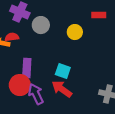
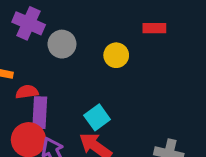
red semicircle: (12, 37) -> (27, 92), moved
cyan square: (63, 71) -> (97, 117), turned 35

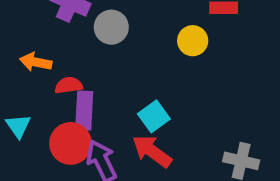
yellow circle: (116, 55) -> (193, 41), moved

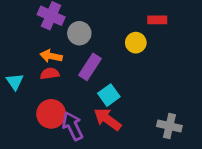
orange arrow: (36, 62) -> (51, 56), moved
purple rectangle: (84, 110) -> (90, 67), moved, turned 30
cyan triangle: (18, 126) -> (15, 82), moved

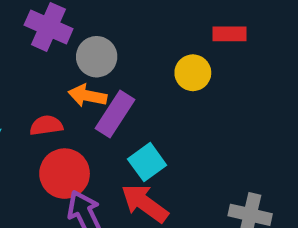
orange arrow: (51, 56) -> (87, 96), moved
red circle: (51, 114) -> (65, 174), moved

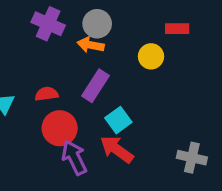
gray circle: (97, 57) -> (97, 24), moved
orange arrow: (87, 96) -> (91, 45), moved

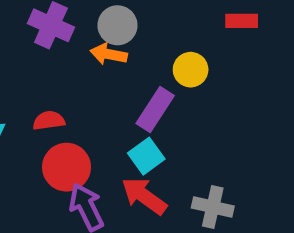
red rectangle: (177, 29) -> (242, 21), moved
purple rectangle: (96, 86) -> (155, 110), moved
gray cross: (192, 158) -> (213, 207), moved

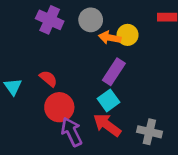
orange arrow: (109, 54) -> (110, 38), moved
yellow circle: (191, 70) -> (128, 35), moved
red semicircle: (49, 121) -> (48, 79), turned 48

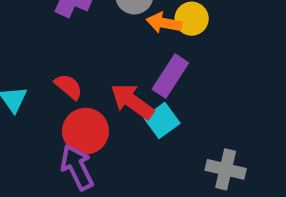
red arrow: (107, 125) -> (132, 101), moved
purple arrow: (72, 132) -> (77, 167), moved

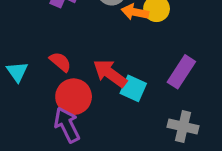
purple rectangle: (170, 76) -> (181, 72), moved
cyan square: (162, 121) -> (133, 88), turned -30

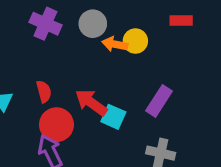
red semicircle: (60, 62) -> (44, 92), turned 35

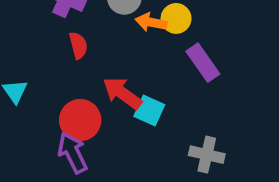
red semicircle: (44, 92) -> (78, 45), moved
purple rectangle: (159, 101) -> (203, 63), moved, turned -68

